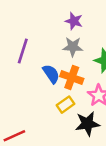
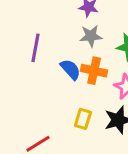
yellow rectangle: (65, 105) -> (83, 119), moved, turned -30

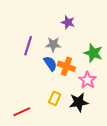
gray star: (91, 36) -> (53, 44), moved

